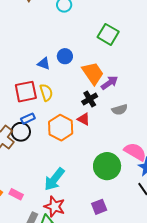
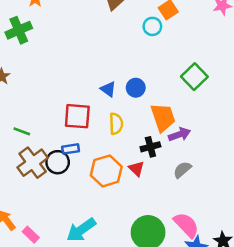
yellow semicircle: (46, 92) -> (116, 124), moved
gray semicircle: (120, 110) -> (182, 170), turned 140

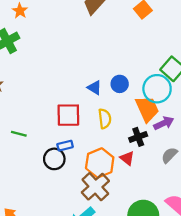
cyan circle: (152, 26) -> (157, 89), moved, size x1.6
brown cross: (33, 163) -> (95, 187), moved

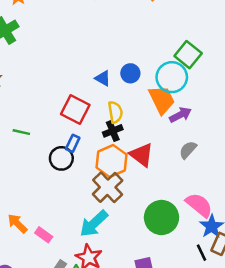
red square: (68, 115) -> (75, 110), turned 30
black cross: (138, 137) -> (113, 131), moved
blue rectangle: (65, 146) -> (73, 143), turned -49
red triangle: (127, 158) -> (142, 155), size x1.5

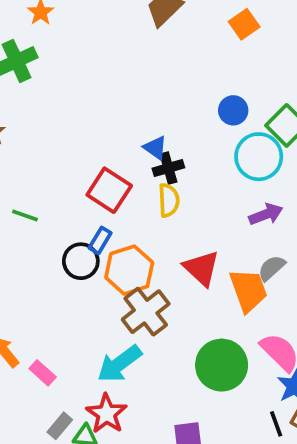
blue circle: (130, 73) -> (233, 110), moved
orange trapezoid: (162, 100) -> (248, 290), moved
black cross: (113, 131) -> (168, 168), moved
orange hexagon: (111, 161) -> (129, 270), moved

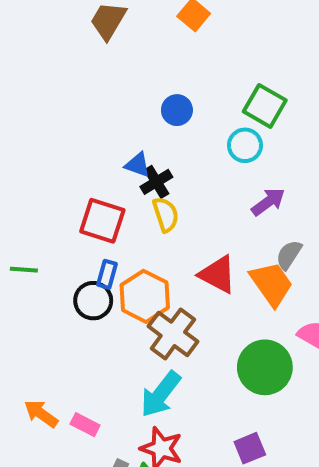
blue circle: (233, 110) -> (177, 110), moved
cyan circle: (259, 157) -> (245, 145), size x0.7

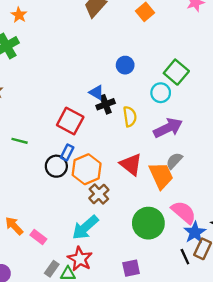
purple arrow: (268, 202) -> (168, 128), size x1.4
yellow semicircle: (166, 214) -> (130, 117), moved
brown cross: (173, 334) -> (99, 194), size x0.7

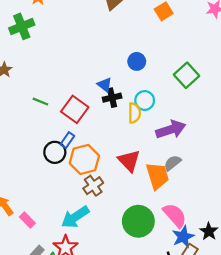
cyan circle: (161, 93) -> (145, 101), moved
green line: (20, 141) -> (40, 102), moved

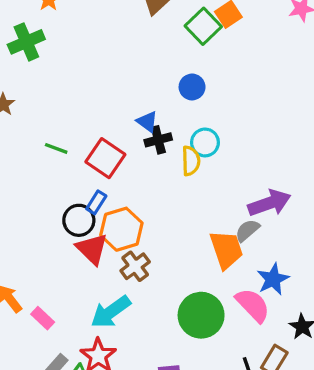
green square: (187, 75) -> (203, 26), moved
purple arrow: (171, 130) -> (269, 203), moved
red triangle: (129, 161) -> (92, 249), moved
blue star: (183, 237) -> (273, 279), moved

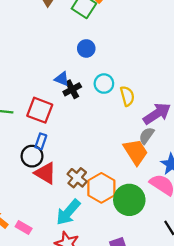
yellow semicircle: (191, 161) -> (127, 96), moved
orange hexagon: (121, 229) -> (101, 188), moved

